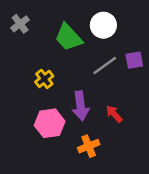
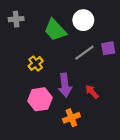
gray cross: (20, 24) -> (16, 19), turned 32

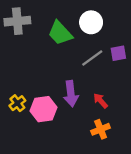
gray cross: (16, 19) -> (17, 21), size x1.5
yellow cross: (36, 63) -> (17, 103), moved
orange cross: (71, 118) -> (101, 129), moved

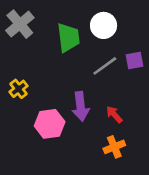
gray cross: (17, 21) -> (20, 24), turned -35
green trapezoid: (60, 33) -> (68, 38), turned -144
yellow cross: (17, 103) -> (19, 89), moved

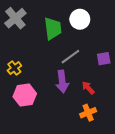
purple square: (135, 61) -> (104, 59), moved
gray line: (105, 66) -> (70, 57), moved
pink hexagon: (50, 124) -> (25, 95), moved

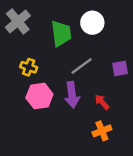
yellow cross: (14, 68) -> (29, 67), moved, turned -32
pink hexagon: (25, 95) -> (39, 96), moved

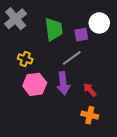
white circle: (92, 23) -> (99, 23), moved
purple square: (120, 68) -> (81, 35), moved
orange cross: (102, 131) -> (90, 115), turned 35

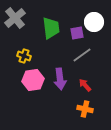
gray line: (72, 58) -> (82, 55), moved

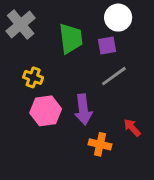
white circle: (94, 22) -> (118, 18), moved
red arrow: (85, 85) -> (132, 128), moved
orange cross: (85, 109) -> (100, 144), moved

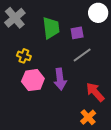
white circle: (118, 18) -> (98, 13), moved
red arrow: (132, 128) -> (95, 92), size x1.5
orange cross: (100, 144) -> (88, 117), moved, turned 35

